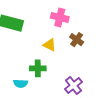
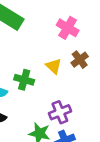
yellow triangle: (50, 45) -> (54, 66), moved

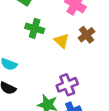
green cross: (24, 80) -> (35, 28), moved

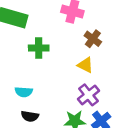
yellow triangle: (62, 41) -> (85, 65), moved

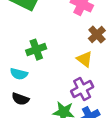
green cross: (39, 48) -> (36, 50), moved, turned -30

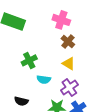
brown cross: (97, 35) -> (68, 42), moved
cyan semicircle: (19, 74) -> (44, 79), moved

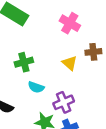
brown cross: (68, 42) -> (93, 52), moved, turned 32
yellow triangle: (69, 64) -> (70, 63), moved

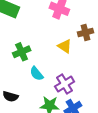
cyan semicircle: (36, 87) -> (37, 74), turned 40

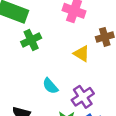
green cross: (22, 52) -> (31, 40), moved

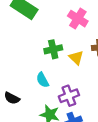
green cross: (31, 40) -> (53, 49), moved

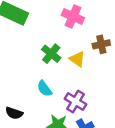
green cross: (53, 49) -> (51, 54), turned -30
purple cross: (69, 96) -> (76, 102), turned -30

